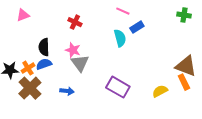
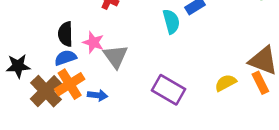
pink star: (73, 50) -> (93, 42), moved
orange cross: (28, 68) -> (70, 84), moved, size x1.5
yellow semicircle: (160, 91) -> (226, 83), moved

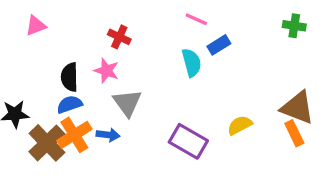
pink star: (93, 42) -> (106, 71), moved
yellow semicircle: (226, 83) -> (240, 125), moved
blue arrow: (97, 95) -> (108, 135), moved

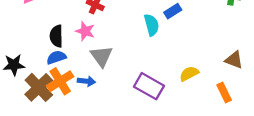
brown triangle: (298, 108) -> (234, 60), size x0.7
orange rectangle: (294, 133) -> (224, 92), moved

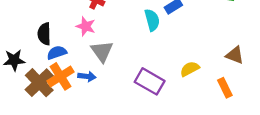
black semicircle: (56, 36) -> (44, 34), moved

